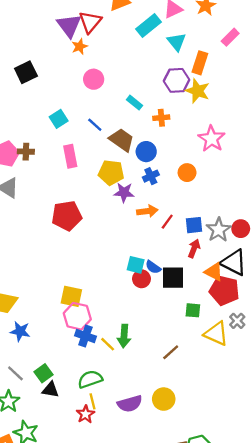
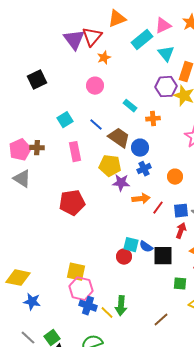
orange star: (80, 47) -> (104, 58), moved
orange circle: (187, 173) -> (175, 177), moved
red circle: (141, 279) -> (124, 257), moved

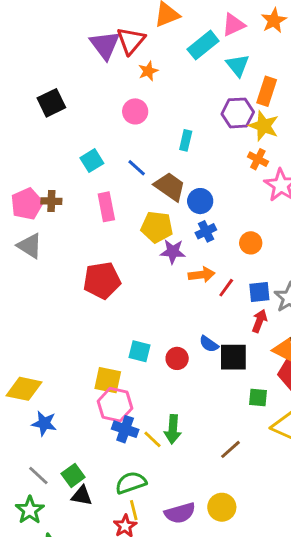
cyan rectangle: (130, 106) -> (186, 140), turned 64
orange cross: (153, 119) -> (258, 159), moved, turned 32
cyan square: (131, 245) -> (140, 351), moved

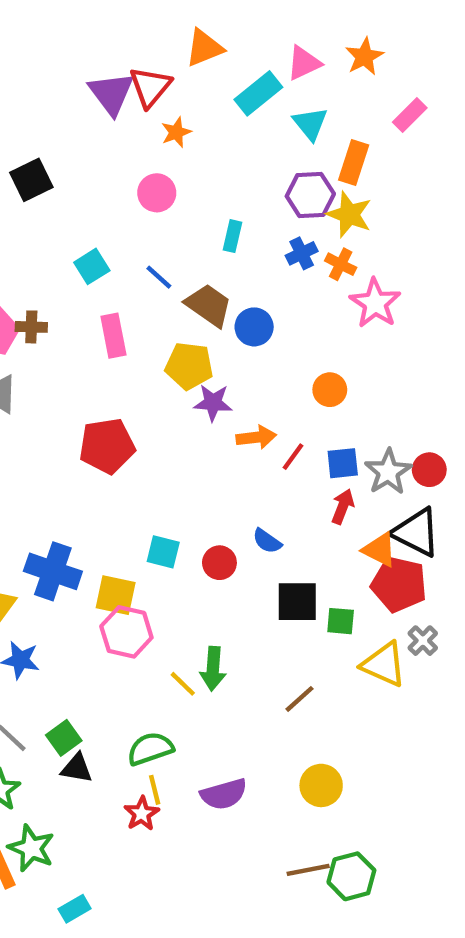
blue cross: (206, 231) -> (302, 253), moved
black square: (233, 357) -> (297, 602), moved
blue cross: (125, 429) -> (53, 571), moved, size x1.4
yellow circle: (222, 507) -> (321, 785), moved

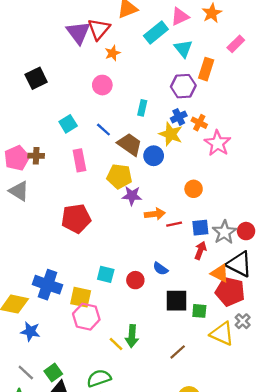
yellow star: (349, 214) -> (171, 134), moved
red line: (293, 457) -> (174, 224), turned 42

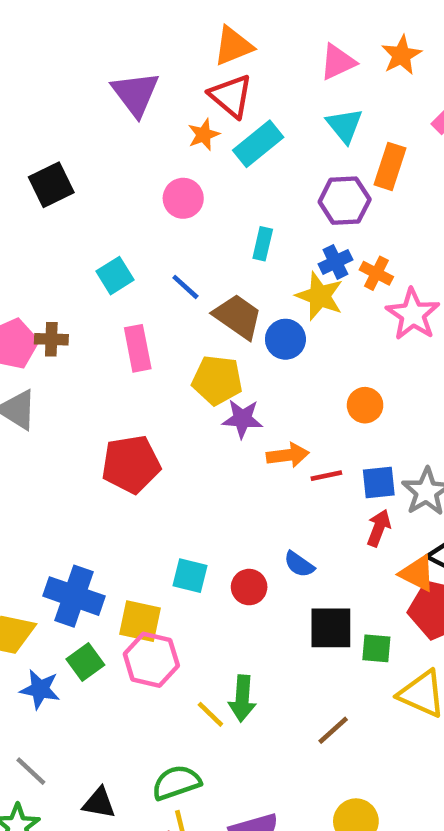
red triangle: (99, 29) -> (231, 96), moved, turned -30
cyan rectangle: (156, 33) -> (258, 144), moved
green square: (53, 373) -> (85, 662), moved

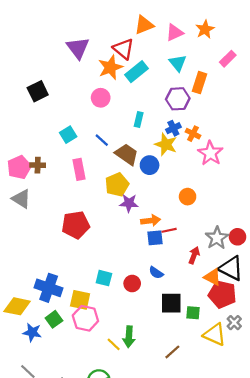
orange triangle: (233, 46) -> (144, 25), moved
orange star: (204, 135) -> (110, 67), size x1.6
yellow pentagon: (217, 380) -> (117, 185), turned -30
blue square: (379, 482) -> (155, 238), moved

